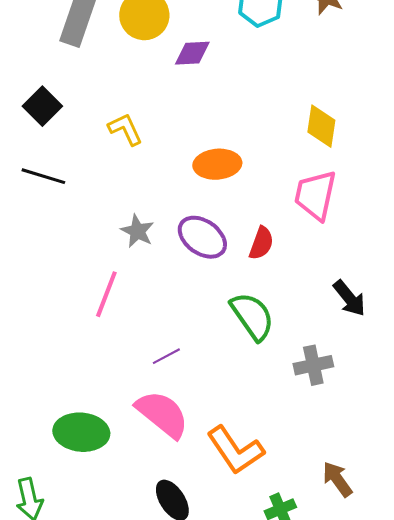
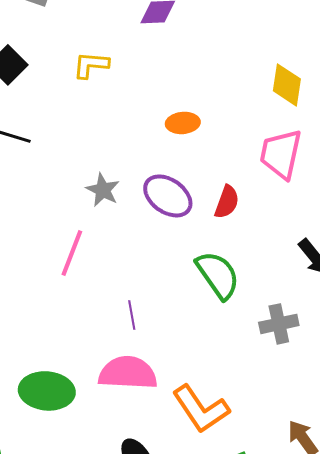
yellow L-shape: (125, 129) -> (91, 65), moved, turned -60
orange ellipse: (217, 164) -> (183, 123), size x0.7
purple line: (166, 356) -> (132, 315), turned -72
pink semicircle: (162, 414) -> (128, 373), turned -36

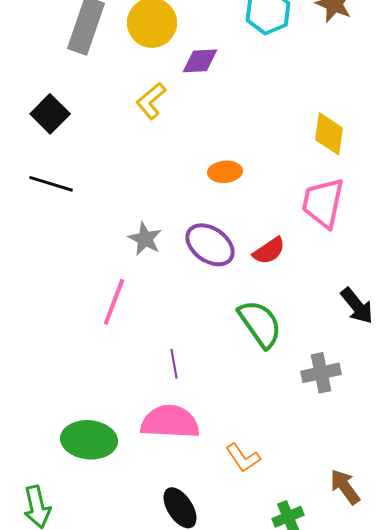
yellow L-shape: (91, 65) -> (151, 101), moved, turned -45
red semicircle: (227, 202) -> (269, 251), turned 36
orange L-shape: (201, 409) -> (243, 458), size x0.6

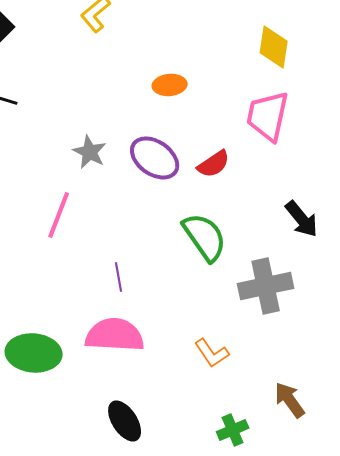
gray cross: (321, 373) -> (266, 286), size x1.4
orange L-shape: (243, 458) -> (212, 353), moved

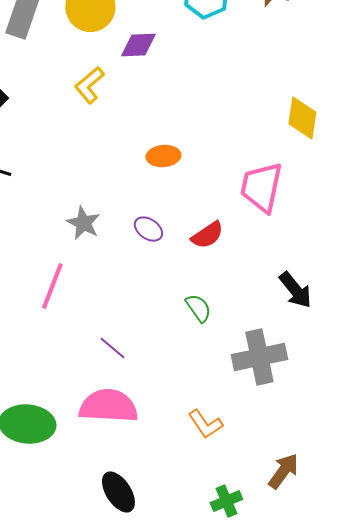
yellow diamond: (274, 47) -> (302, 118), moved
purple ellipse: (155, 158) -> (148, 229), size x0.6
green semicircle: (205, 237) -> (198, 308), size x0.6
purple line: (119, 277) -> (112, 348), turned -40
brown arrow: (290, 400) -> (283, 471), turned 72

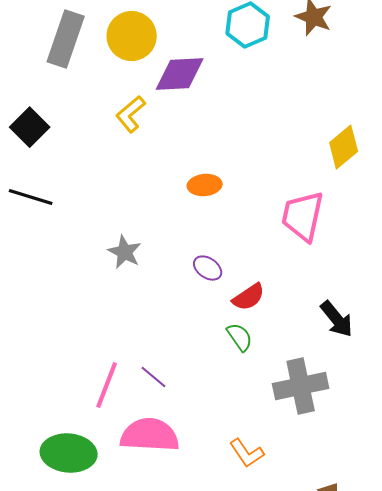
purple diamond: (138, 45) -> (180, 74), size x1.4
yellow diamond: (302, 118) -> (344, 147), turned 42
purple ellipse: (148, 229) -> (208, 268), moved
red semicircle: (207, 235) -> (249, 297), moved
pink line: (52, 286) -> (107, 385), moved

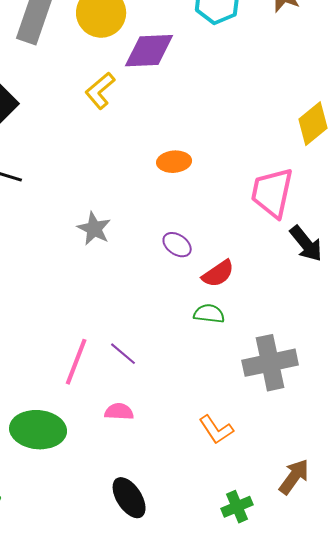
black arrow: (337, 319) -> (306, 244), moved
green semicircle: (240, 337) -> (209, 314), turned -48
pink semicircle: (150, 435) -> (119, 412), size x0.5

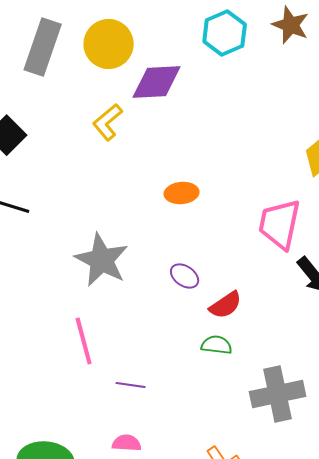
gray star: (94, 229) -> (102, 260), size x1.6
purple line: (123, 354) -> (131, 385), turned -32
pink line: (76, 362) -> (84, 341), moved, turned -36

